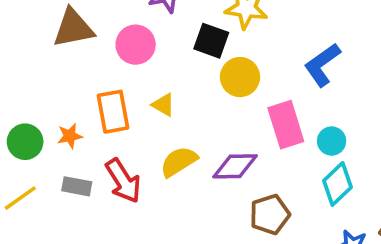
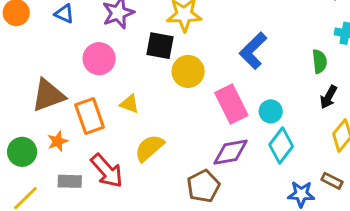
brown triangle: (73, 28) -> (48, 95), moved
purple diamond: (235, 166) -> (230, 152), moved
brown pentagon: (270, 214) -> (203, 186), moved

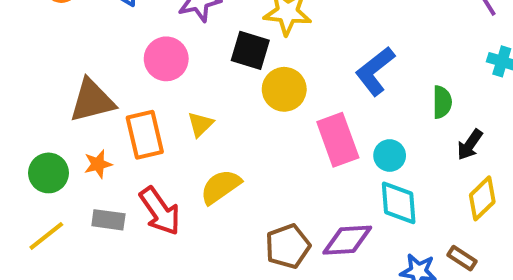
green semicircle: (320, 61) -> (442, 102), moved
yellow triangle: (129, 104) -> (200, 124), turned 48
cyan diamond: (281, 145) -> (399, 203), turned -48
purple diamond: (230, 152) -> (347, 240), moved

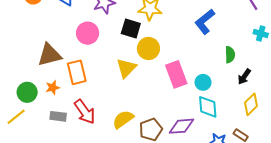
blue L-shape: (375, 71) -> (205, 22), moved
yellow triangle: (200, 124) -> (126, 68), moved, size x1.5
yellow semicircle: (221, 187) -> (123, 119), moved
yellow line: (46, 236) -> (16, 117), moved

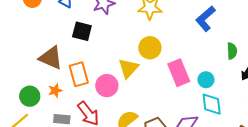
black square: (131, 28) -> (82, 31), moved
pink circle: (88, 33) -> (107, 86), moved
brown triangle: (49, 55) -> (51, 58), turned 40

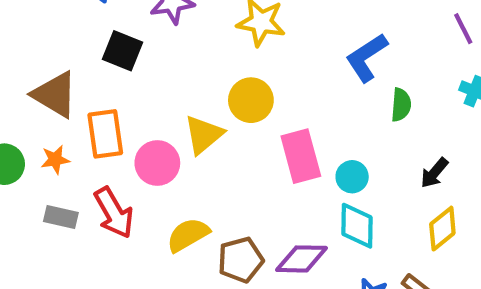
green semicircle: (232, 51) -> (401, 105), moved

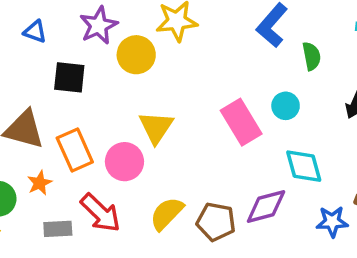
yellow circle: (251, 100) -> (136, 55), moved
cyan circle: (352, 177) -> (286, 106), moved
brown pentagon: (241, 260) -> (216, 222), turned -30

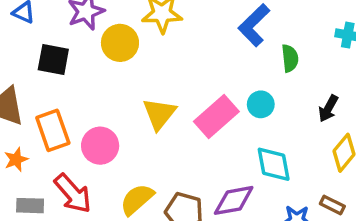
pink rectangle: (241, 122) -> (216, 117), turned 75
yellow triangle: (156, 127) -> (159, 114), moved

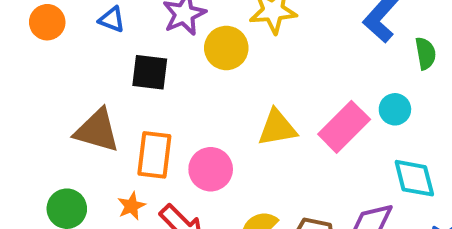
yellow triangle: (159, 114) -> (277, 128), turned 45
orange rectangle: (53, 130) -> (154, 155), turned 30
orange star: (16, 160) -> (131, 206), moved

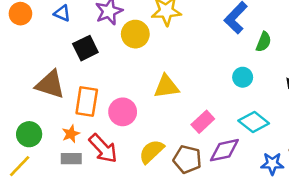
green semicircle: (426, 53) -> (264, 42), turned 30
black square: (150, 72) -> (85, 48), turned -35
pink rectangle: (344, 127) -> (203, 122), moved, size x0.7
cyan diamond: (414, 178) -> (254, 122), turned -40

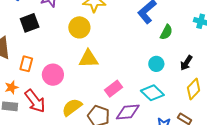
yellow circle: (135, 34) -> (79, 27), moved
cyan circle: (243, 77) -> (156, 64), moved
orange rectangle: (87, 101) -> (26, 64), size x0.7

